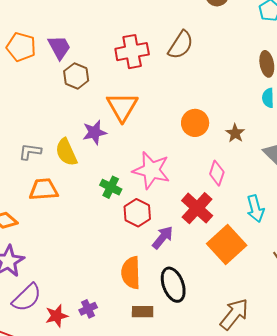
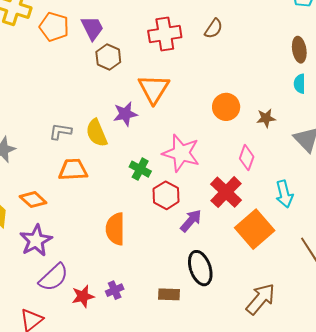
brown semicircle: (181, 45) -> (214, 29), size x0.7
brown star: (235, 133) -> (266, 118), turned 30
orange semicircle: (131, 273) -> (115, 229), moved

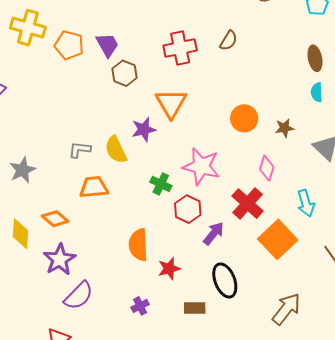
red star: (83, 296) -> (169, 269), moved

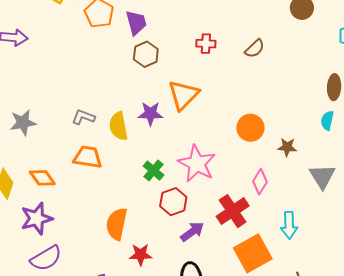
red cross: (180, 48) -> (206, 44), size x0.6

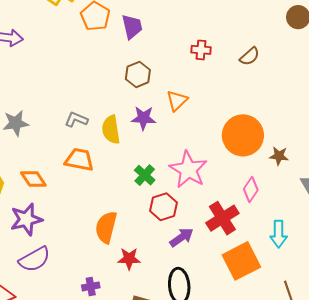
brown hexagon: (146, 54) -> (138, 74), moved
orange triangle: (183, 95) -> (177, 101), size x0.7
orange circle: (250, 128) -> (243, 135), size x1.5

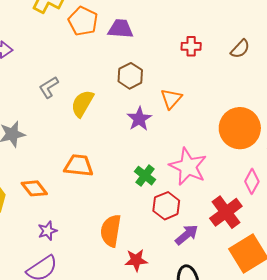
purple trapezoid: (132, 27) -> (120, 29), turned -68
purple star: (143, 118) -> (139, 119), turned -30
gray L-shape: (76, 119) -> (49, 87), moved, turned -50
yellow semicircle: (111, 130) -> (82, 104), moved, turned 44
purple star: (26, 219) -> (47, 231), moved, size x0.6

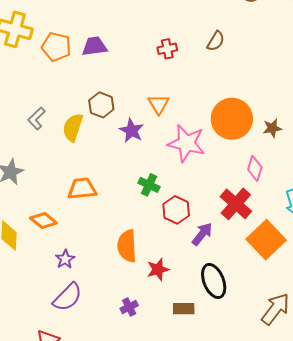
brown hexagon: (130, 76) -> (101, 105), moved
pink star: (188, 167) -> (186, 143), moved

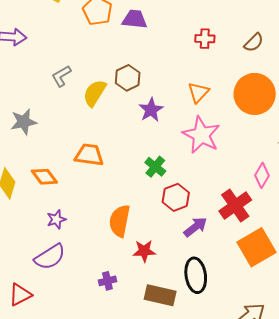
orange triangle: (159, 104) -> (198, 92), moved
orange circle: (232, 119) -> (255, 94), moved
brown rectangle: (184, 309) -> (160, 295), size x1.4

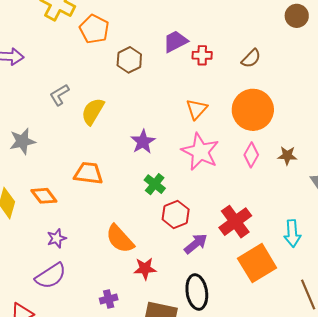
purple trapezoid: (135, 19) -> (175, 42), moved, turned -32
brown hexagon: (128, 78) -> (129, 60), moved
purple star: (151, 110) -> (143, 142), moved
pink diamond: (262, 175) -> (251, 155), moved
orange semicircle: (120, 221) -> (120, 239), turned -52

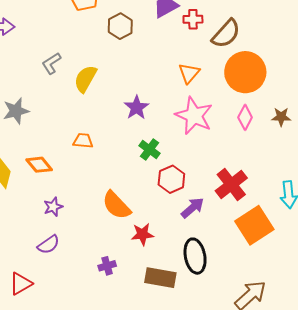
brown semicircle: (251, 58) -> (226, 34), moved, size x1.5
orange trapezoid: (88, 173) -> (83, 141), size x0.7
purple semicircle: (51, 276) -> (48, 245), size x0.7

